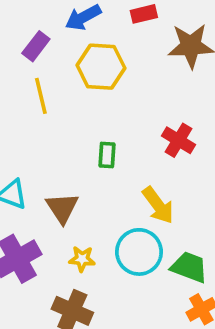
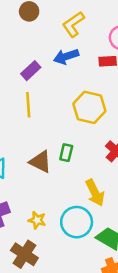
yellow hexagon: (101, 67) -> (89, 107), moved
brown triangle: (62, 208) -> (40, 162), moved, turned -40

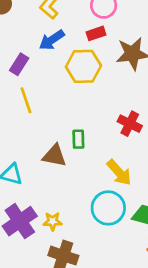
yellow hexagon: (89, 107) -> (83, 66), moved
yellow star: (37, 220) -> (53, 221), moved

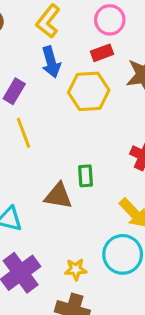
blue arrow: (52, 40) -> (51, 62), turned -70
yellow star: (53, 221) -> (76, 269), moved

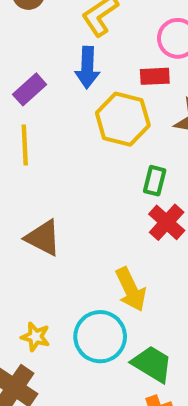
green rectangle: (85, 176) -> (155, 181), moved

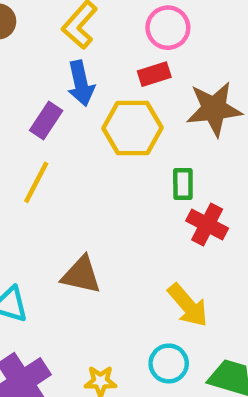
purple rectangle: (30, 89) -> (46, 121), moved
yellow line: (25, 145) -> (36, 182), turned 45
cyan circle: (100, 337) -> (169, 363), size x0.7

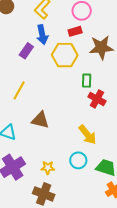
yellow line: (36, 182) -> (19, 90), moved

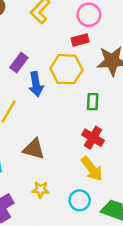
blue arrow: (42, 35) -> (36, 84), moved
red cross: (97, 99) -> (93, 138), moved
yellow star: (48, 168) -> (41, 190), moved

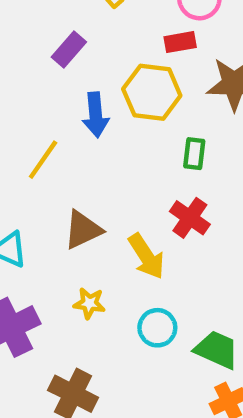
purple rectangle: (19, 63) -> (69, 50), moved
brown triangle: (34, 149) -> (83, 230), turned -45
yellow arrow: (92, 169) -> (146, 256), moved

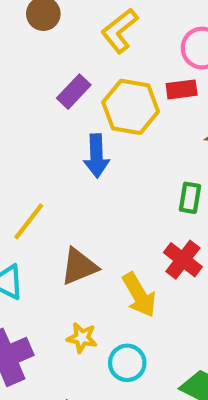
yellow hexagon: (152, 92) -> (131, 107), moved
yellow line: (43, 160) -> (29, 221), moved
cyan circle: (157, 328) -> (127, 363), moved

